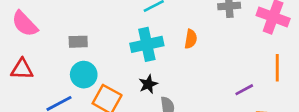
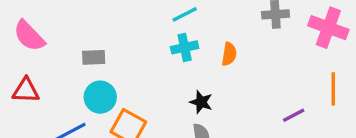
cyan cross: (147, 44) -> (185, 47), moved, size x0.7
black star: (148, 84) -> (201, 102), moved, turned -30

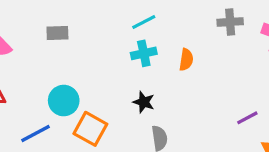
gray rectangle: (94, 57) -> (57, 33), moved
black star: (201, 102) -> (144, 102), moved

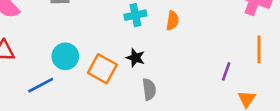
purple line: (247, 118) -> (226, 71), turned -42
orange square: (90, 129) -> (102, 69), moved

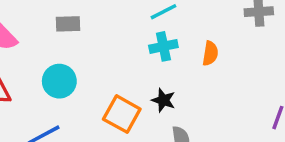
cyan circle: (65, 56) -> (59, 81), moved

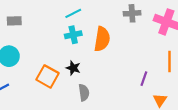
orange semicircle: (210, 53) -> (102, 39), size x1.6

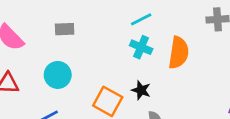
cyan cross: (73, 35) -> (141, 47), turned 35

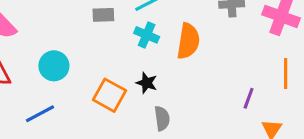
gray rectangle: (65, 29) -> (103, 15), moved

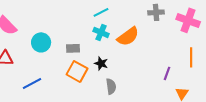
gray rectangle: (103, 15) -> (73, 48), moved
orange semicircle: (188, 41) -> (128, 36), turned 45
cyan circle: (54, 66) -> (41, 42), moved

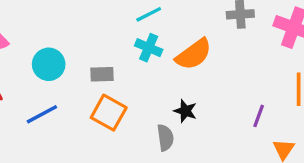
black star: (101, 63) -> (185, 111), moved
blue line: (32, 83) -> (42, 114), moved

